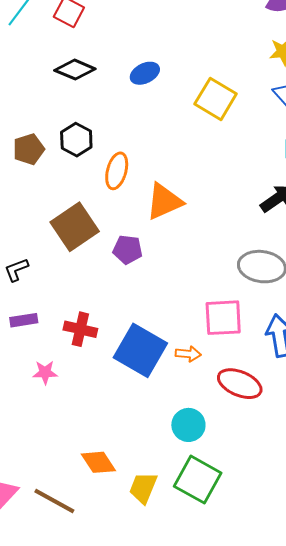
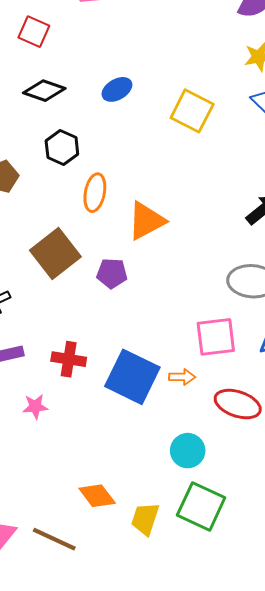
black hexagon: (76, 140) -> (62, 147), moved

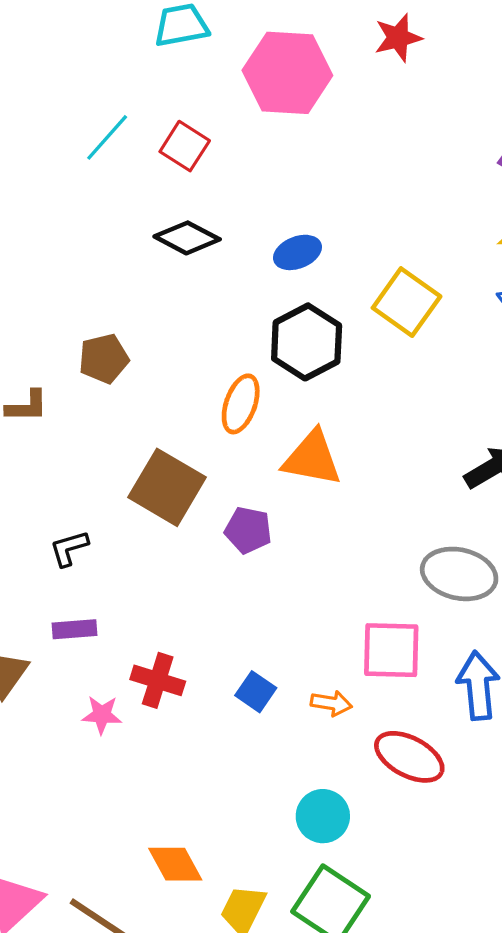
black hexagon: (62, 147) -> (307, 342), moved, size x1.4
orange triangle: (146, 221) -> (312, 458), turned 30
brown square: (55, 254) -> (167, 487), turned -30
red cross: (69, 359) -> (158, 680), moved
blue square: (132, 377) -> (256, 692), size x0.5

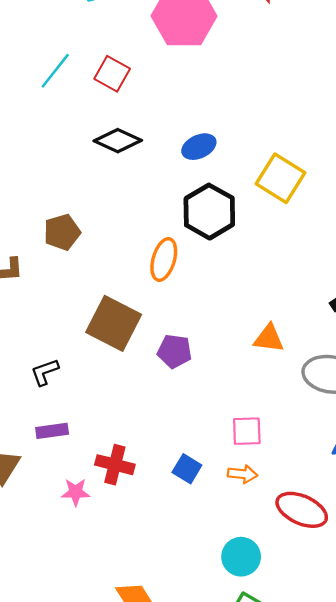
orange triangle: (312, 458) -> (269, 338), moved, size x0.7
pink square: (391, 650) -> (247, 431), moved, size x0.7

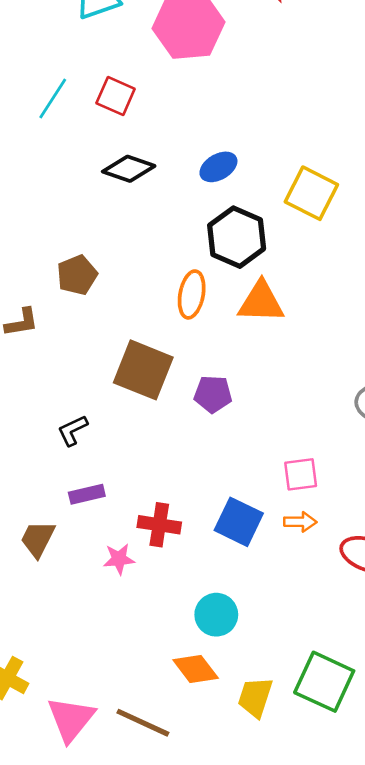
orange triangle: (269, 338) -> (261, 302), moved, size x1.4
blue square: (187, 469) -> (239, 522), size x1.5
cyan circle: (241, 557) -> (216, 615), moved

